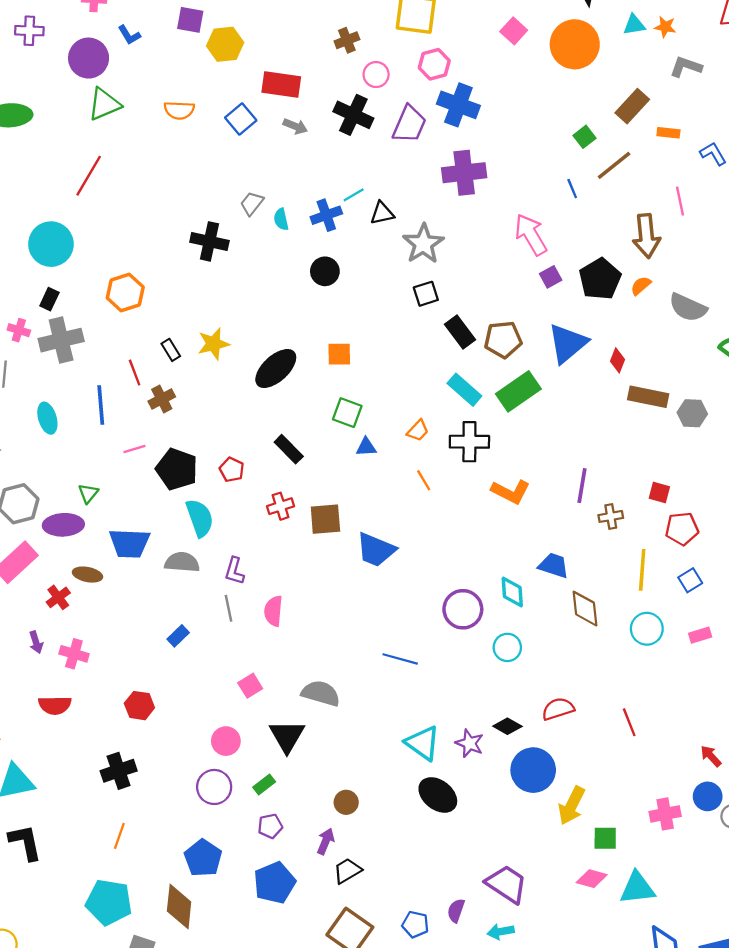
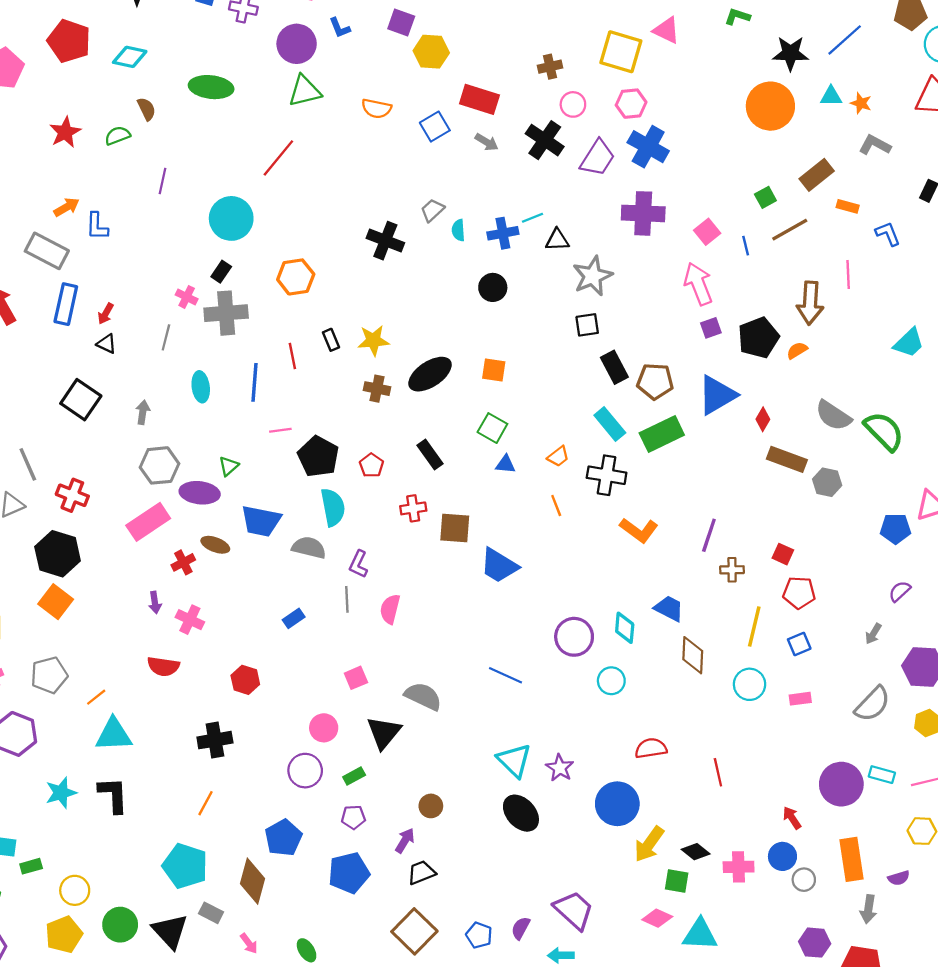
pink square: (514, 31) -> (707, 232), moved
gray semicircle: (688, 308) -> (833, 416), moved
brown cross: (162, 399) -> (377, 389), moved, turned 30
black diamond: (507, 726) -> (696, 852), moved

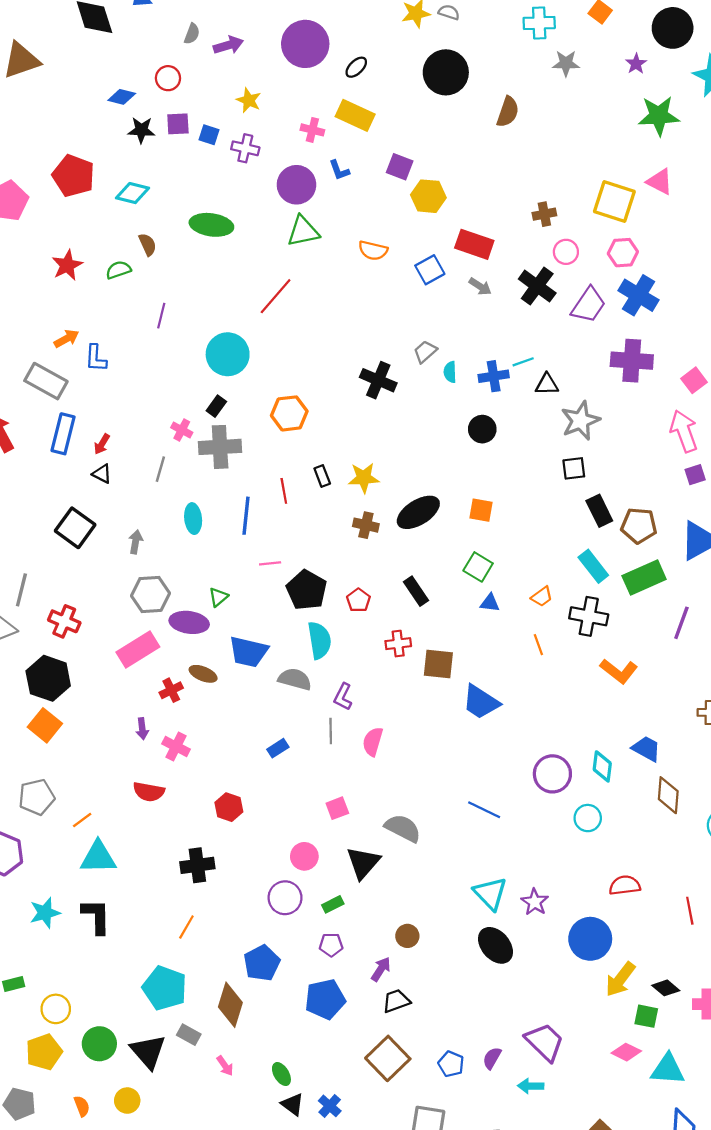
gray line: (28, 464) -> (21, 590), turned 36
purple line: (709, 535) -> (681, 623), moved

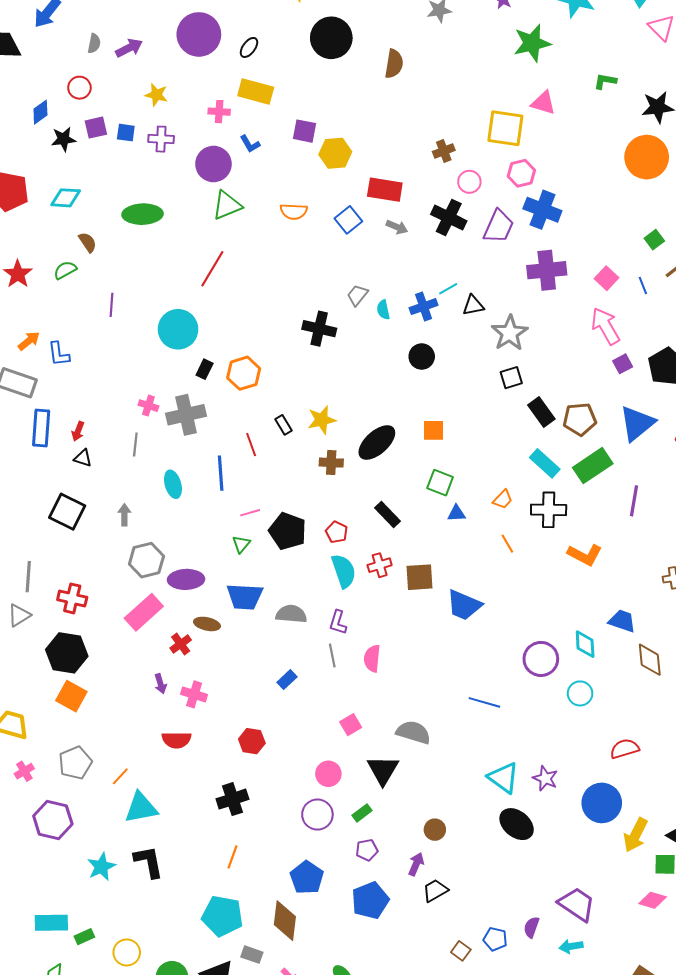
blue diamond: (122, 97) -> (40, 112), turned -40
black rectangle: (216, 406) -> (205, 369), moved
green triangle: (218, 597) -> (241, 544), moved
cyan semicircle: (319, 640) -> (344, 571), moved
brown square: (388, 1058) -> (461, 951), moved, size x0.5

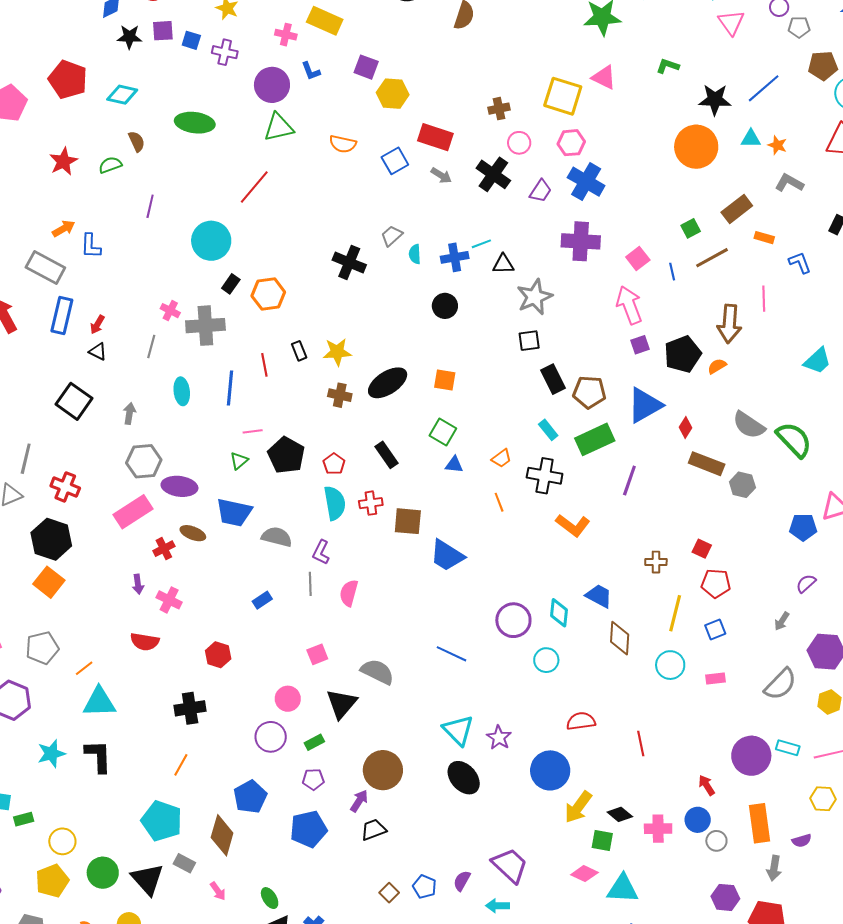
purple trapezoid: (498, 227) -> (540, 191), size x0.7
cyan rectangle: (545, 463) -> (548, 430), size x0.7
brown circle: (435, 830) -> (383, 770), size x1.8

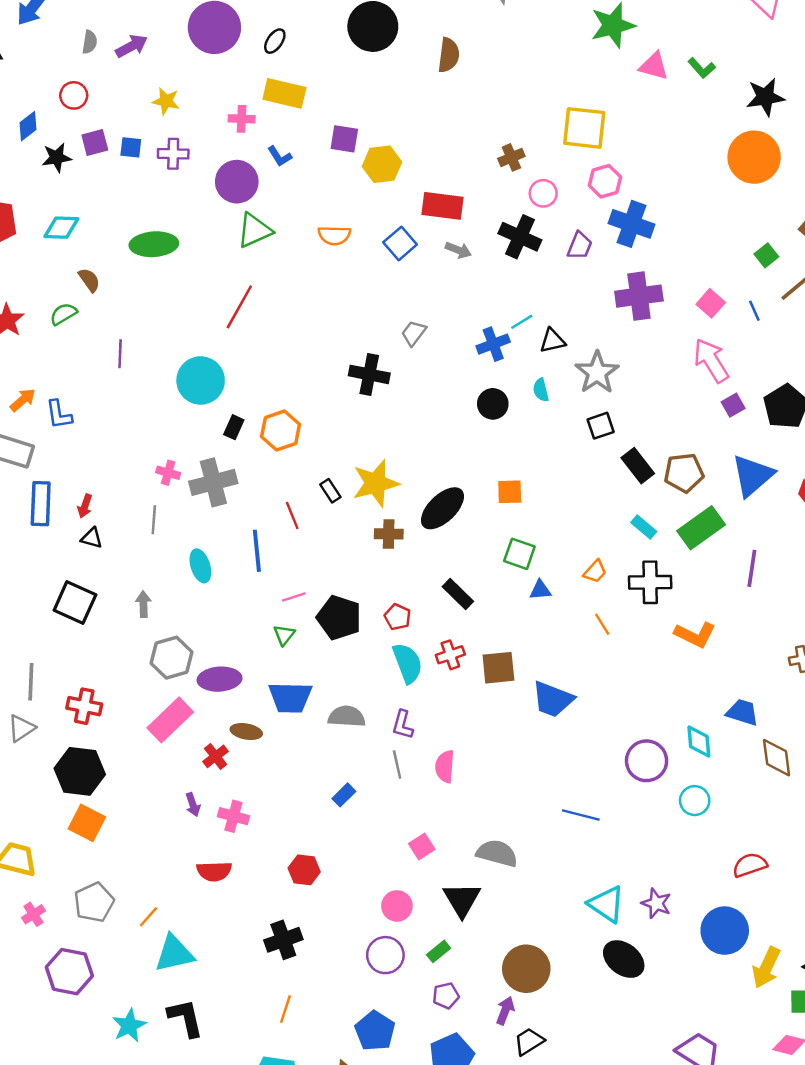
green L-shape: (668, 66) -> (702, 68), turned -140
pink triangle: (604, 77) -> (654, 66), moved
cyan semicircle: (415, 254) -> (541, 390), moved
yellow star: (337, 352) -> (376, 483), size x1.4

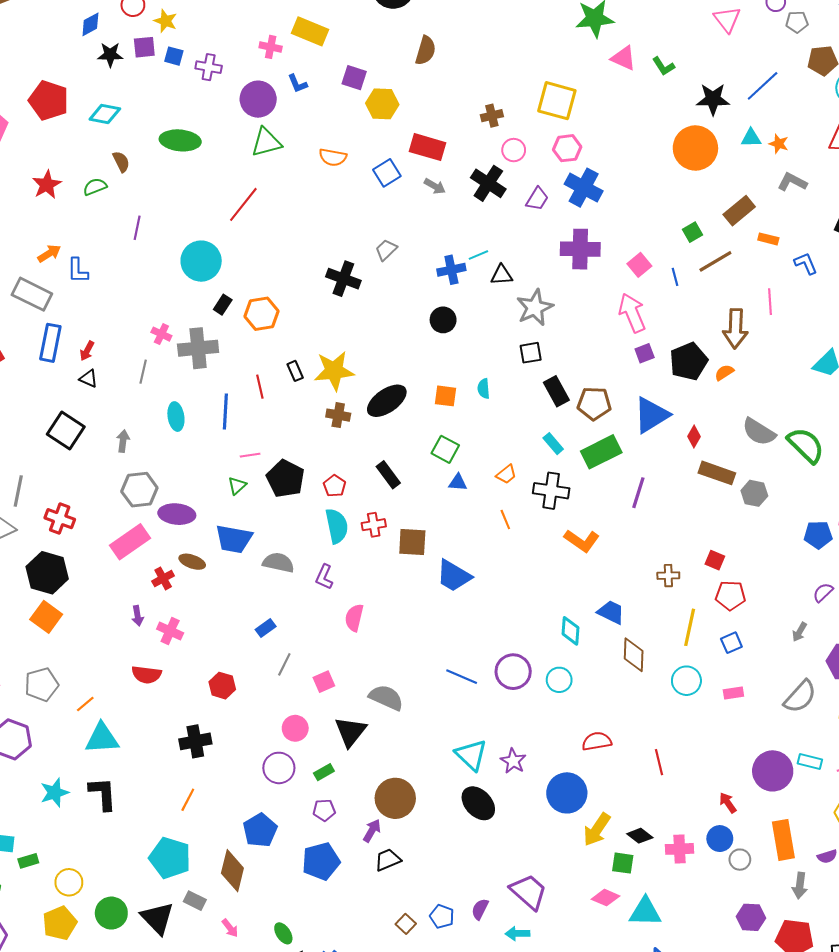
brown semicircle: (449, 55) -> (426, 50), moved
yellow star: (166, 101) -> (165, 21), moved
cyan semicircle: (541, 390) -> (484, 389), moved
purple circle: (647, 761) -> (513, 672), moved
gray line: (397, 764) -> (284, 664), moved, turned 30

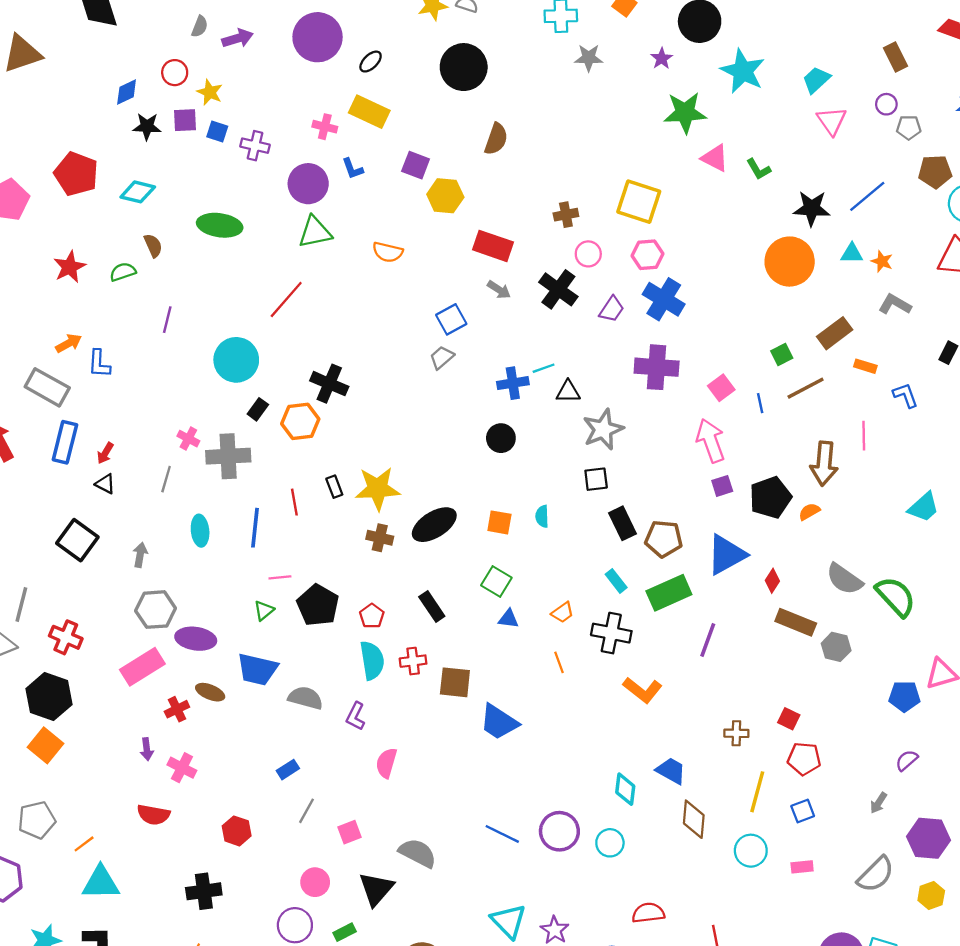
blue square: (387, 173) -> (451, 319), moved
black cross: (343, 279) -> (329, 384), moved

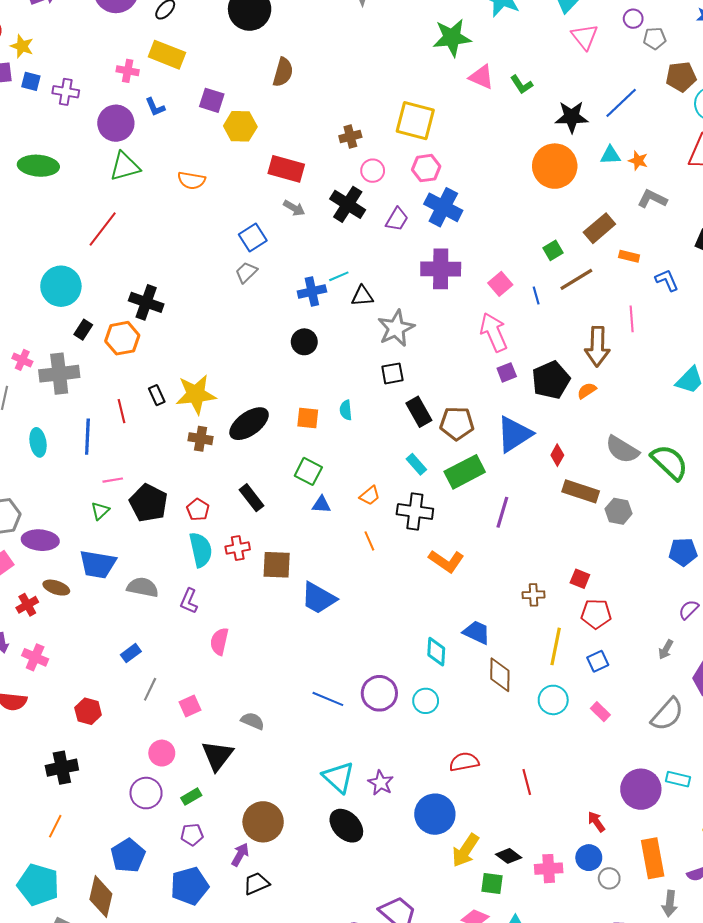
gray semicircle: (418, 853) -> (253, 721), size x0.7
pink rectangle: (802, 867) -> (600, 712), turned 54

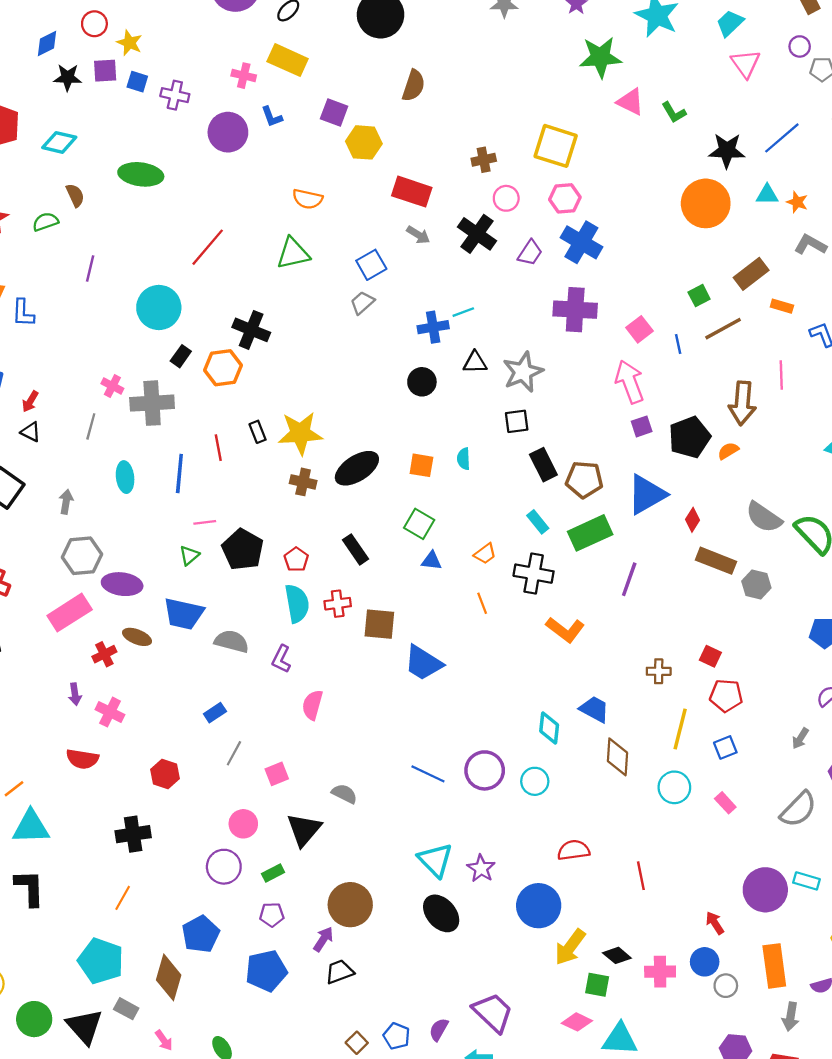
green triangle: (125, 166) -> (293, 253), moved
black triangle: (362, 296) -> (475, 362), moved

